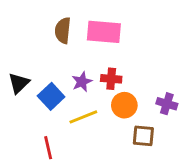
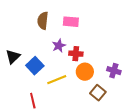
pink rectangle: (104, 32) -> (71, 22), size x0.7
purple star: (82, 82) -> (59, 46), moved
brown square: (143, 136) -> (98, 93), turned 35

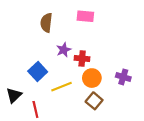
pink rectangle: (71, 22) -> (85, 16), moved
black triangle: (13, 57) -> (14, 95), moved
brown square: (98, 93) -> (94, 101), moved

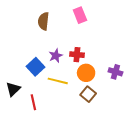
pink rectangle: (85, 16) -> (80, 15), turned 63
purple star: (64, 50) -> (56, 56), moved
yellow line: (62, 87) -> (58, 81), turned 36

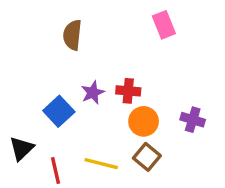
pink rectangle: (80, 15) -> (164, 25), moved
yellow line: (58, 81) -> (101, 164), moved

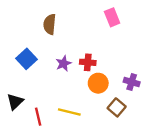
blue square: (59, 111) -> (27, 59), moved
brown square: (147, 157) -> (117, 107), moved

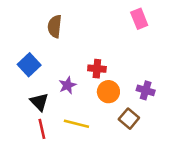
pink rectangle: (112, 17) -> (139, 19), moved
purple star: (64, 64) -> (67, 85), moved
black triangle: (15, 102) -> (39, 102), moved, turned -30

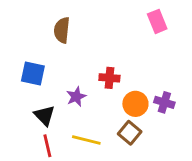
blue square: (29, 65) -> (33, 73), turned -35
orange circle: (108, 92) -> (135, 104), moved
brown square: (129, 119) -> (130, 133), moved

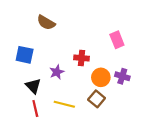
pink rectangle: (157, 21) -> (117, 40), moved
brown semicircle: (62, 30) -> (46, 23), turned -66

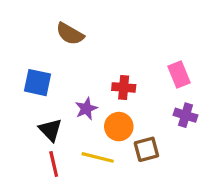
pink rectangle: (117, 40) -> (179, 74), moved
orange circle: (101, 77) -> (119, 127), moved
brown square: (97, 99) -> (146, 149), turned 35

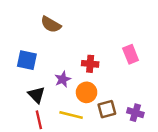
purple cross: (185, 115) -> (135, 113), moved

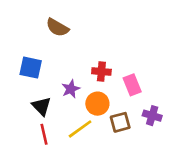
pink rectangle: (131, 54) -> (132, 85), moved
purple cross: (135, 113) -> (152, 116), moved
yellow line: (71, 115) -> (80, 129), turned -50

